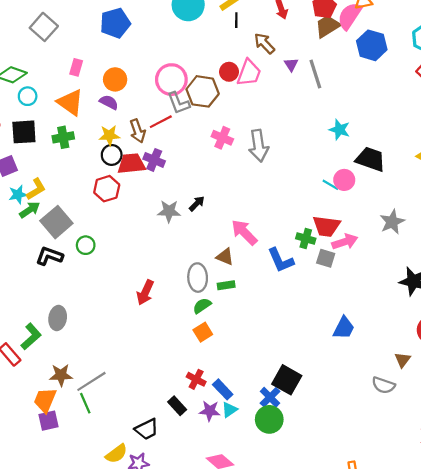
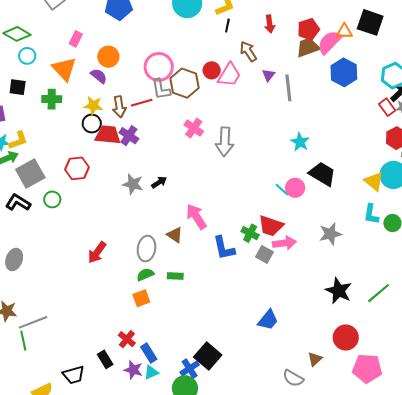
black square: (24, 132) -> (18, 87), size x0.7
red hexagon: (107, 189) -> (77, 168), moved
green rectangle: (226, 285) -> (175, 276), moved

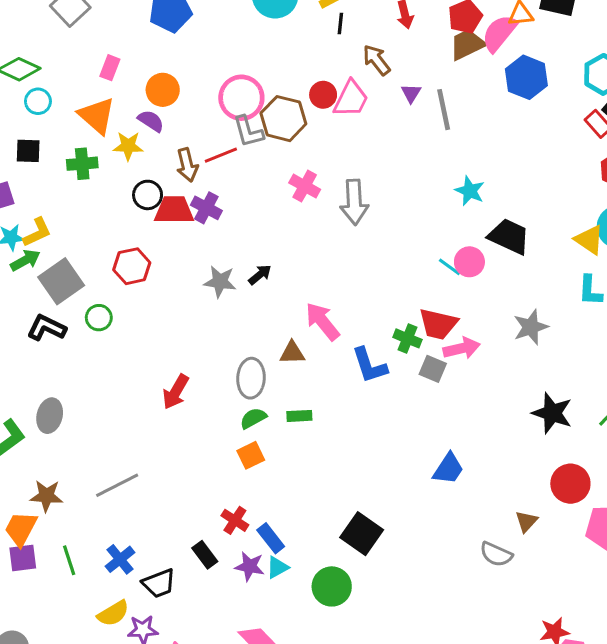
yellow star: (93, 106) -> (128, 146), moved
brown triangle: (175, 235) -> (292, 353), turned -30
gray line: (33, 322) -> (117, 485), moved
green line: (23, 341) -> (69, 560), moved
blue cross: (190, 369) -> (120, 559), moved

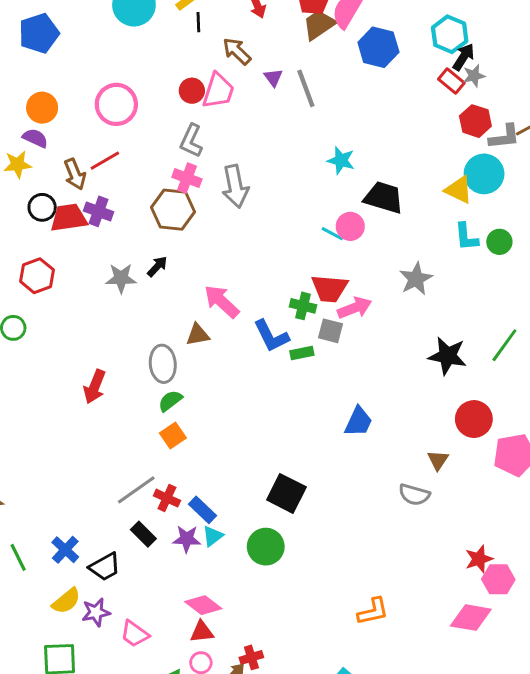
brown hexagon: (283, 119) -> (173, 210), moved
gray L-shape: (248, 132) -> (191, 141), moved, turned 48
green rectangle: (299, 416) -> (302, 353), moved
gray line: (117, 485) -> (136, 490), moved

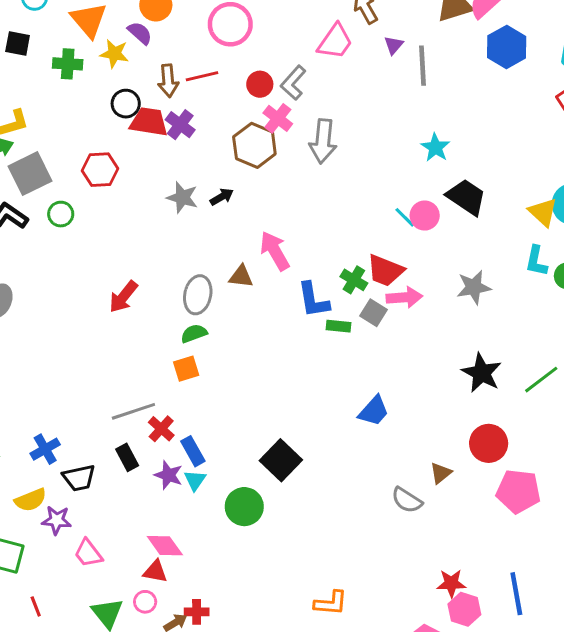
red circle: (192, 91) -> (260, 84), moved
cyan triangle: (213, 536) -> (195, 480), turned -35

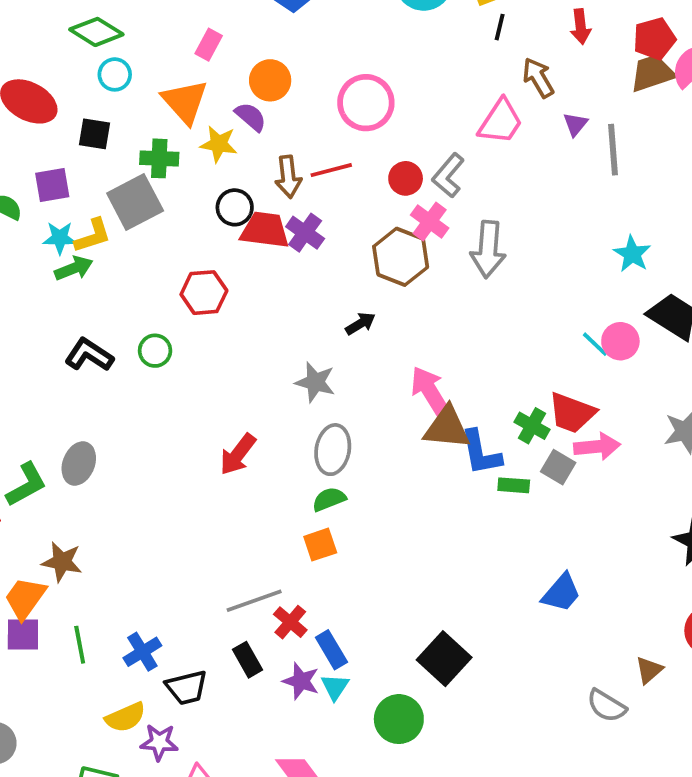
gray square: (30, 174) -> (135, 202), moved
gray star: (182, 197) -> (315, 382), moved
brown triangle: (241, 276) -> (447, 428), moved, size x1.5

